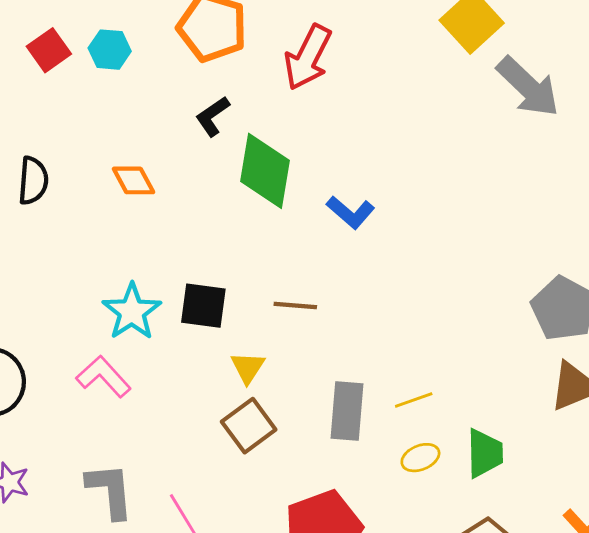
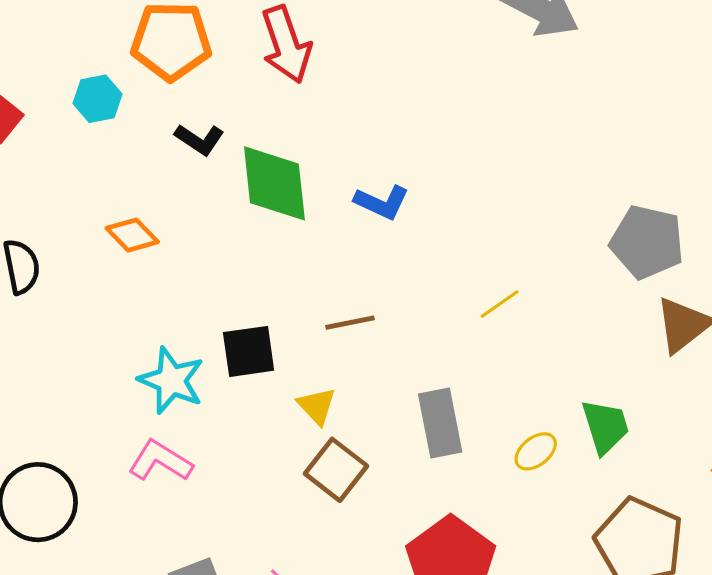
cyan hexagon: (110, 50) -> (97, 99), moved
red arrow: (308, 57) -> (286, 45), turned -30
black L-shape: (213, 116) -> (199, 139), turned -96
yellow line: (414, 400) -> (500, 304), moved

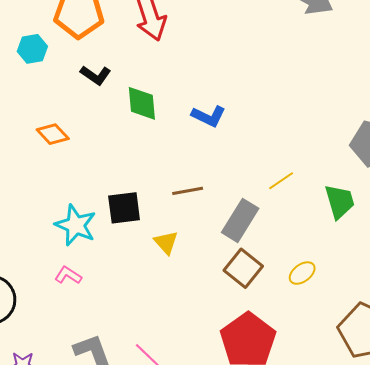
green diamond: (274, 183) -> (142, 103), size x0.7
gray rectangle: (440, 423) -> (240, 220), moved, turned 42
green trapezoid: (605, 427) -> (340, 202), moved
pink L-shape: (160, 461) -> (68, 275), size x0.7
brown square: (336, 470) -> (243, 268), moved

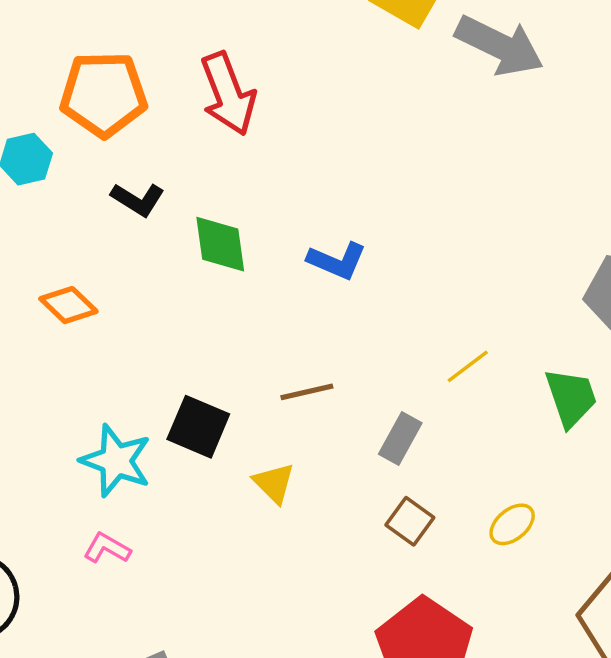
black square: (124, 208) -> (198, 427), turned 33
gray rectangle: (240, 220) -> (400, 439), size x0.7
brown square: (243, 268) -> (410, 521), size x0.7

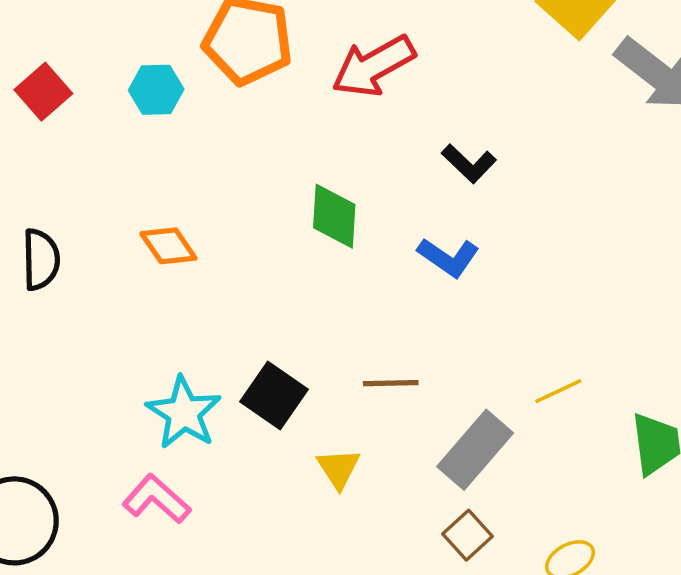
red arrow: (228, 94) -> (373, 66), turned 70
black L-shape: (138, 199) -> (469, 163), moved
gray rectangle: (400, 439) -> (475, 450), size x1.5
pink L-shape: (107, 548) -> (156, 499), size x1.4

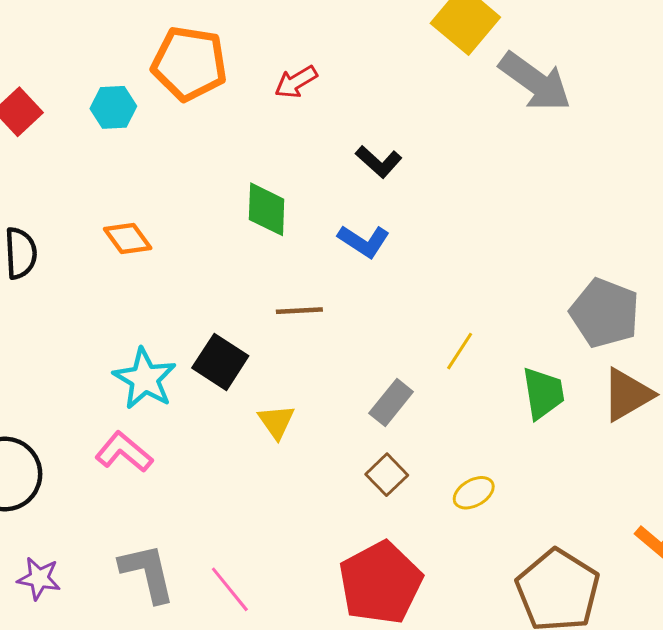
red arrow: (373, 66) -> (296, 82), size x0.6
brown line: (391, 383) -> (299, 311), moved
yellow line: (558, 391) -> (460, 351), turned -30
gray rectangle: (475, 450) -> (391, 403), size x0.7

